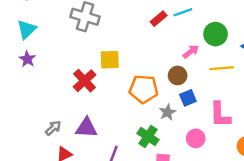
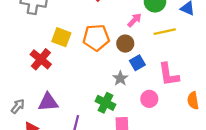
yellow square: (110, 60) -> (61, 37), turned 30
orange pentagon: (144, 89) -> (96, 38), moved

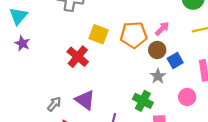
pink arrow: (135, 20) -> (162, 29), moved
brown circle: (125, 44) -> (157, 50), moved
purple triangle: (48, 102) -> (85, 100), turned 40

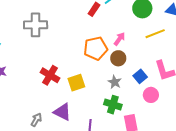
yellow square: (98, 34) -> (76, 83), moved, turned -30
blue square: (175, 60) -> (140, 76), moved
gray star: (158, 76) -> (115, 82), moved

